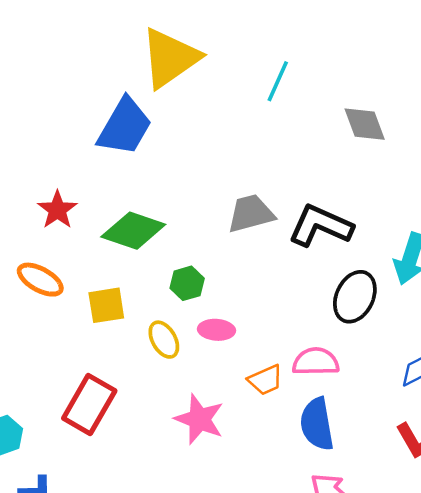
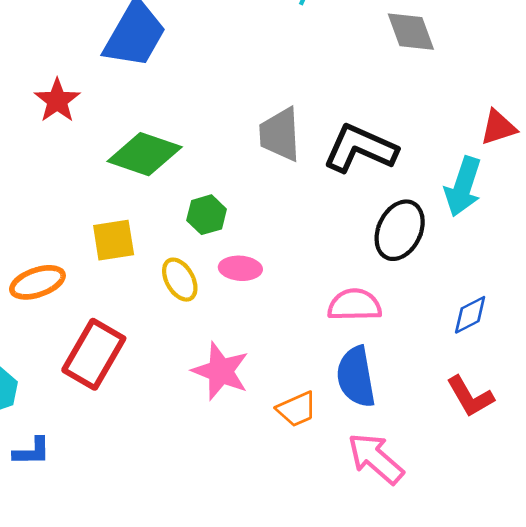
red star: (57, 210) -> (57, 101), moved
gray trapezoid: (251, 213) -> (280, 134), turned -78
orange ellipse: (40, 280) -> (37, 282), moved, turned -48
orange trapezoid: (265, 380) -> (297, 409), moved

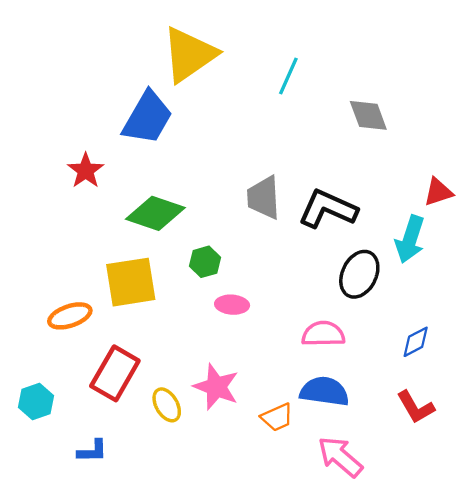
yellow square: (114, 240) -> (131, 282), size x1.5
yellow ellipse: (180, 280) -> (167, 405), moved
blue semicircle: (356, 377) -> (324, 391), turned 108
blue L-shape: (32, 451) -> (92, 451), moved

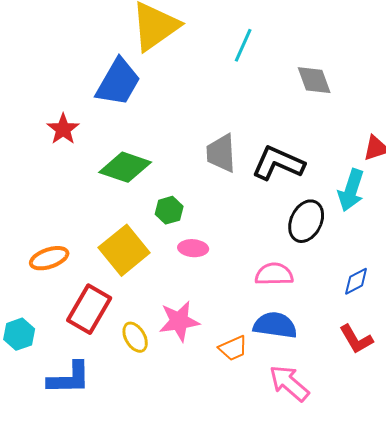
yellow square: (131, 282) -> (124, 250), moved, turned -30
pink star: (216, 387) -> (179, 321), turned -30
blue L-shape: (92, 451) -> (69, 378), size x1.6

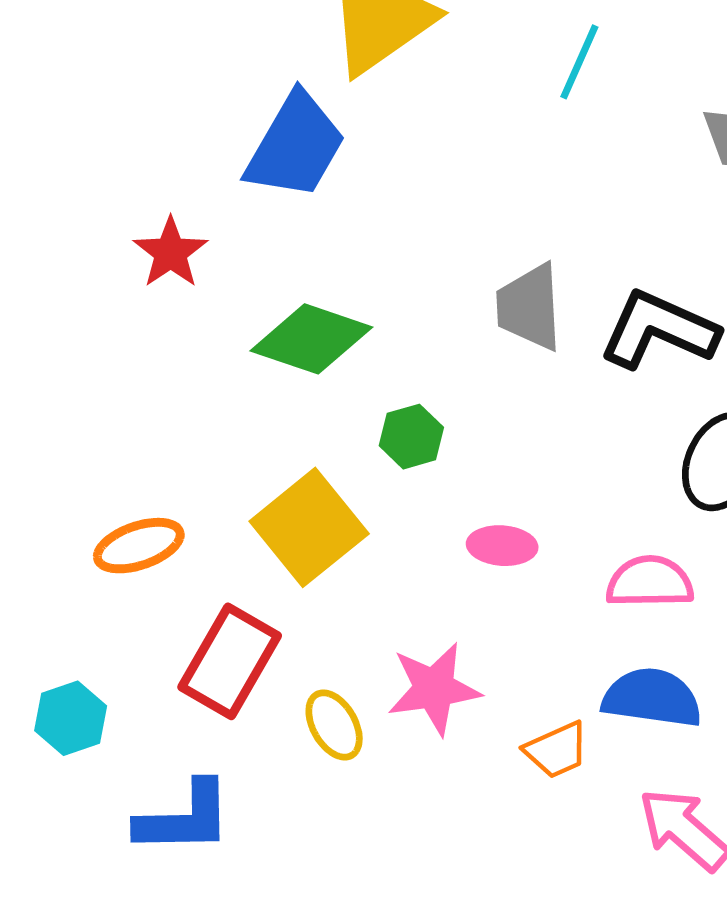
pink ellipse: (193, 248) -> (502, 546), moved

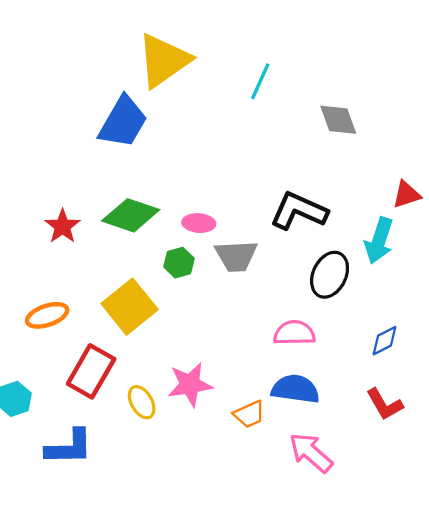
red star: (171, 253) -> (63, 226), moved
gray trapezoid: (529, 307) -> (236, 256), moved, turned -90
pink ellipse: (502, 546) -> (199, 223), moved

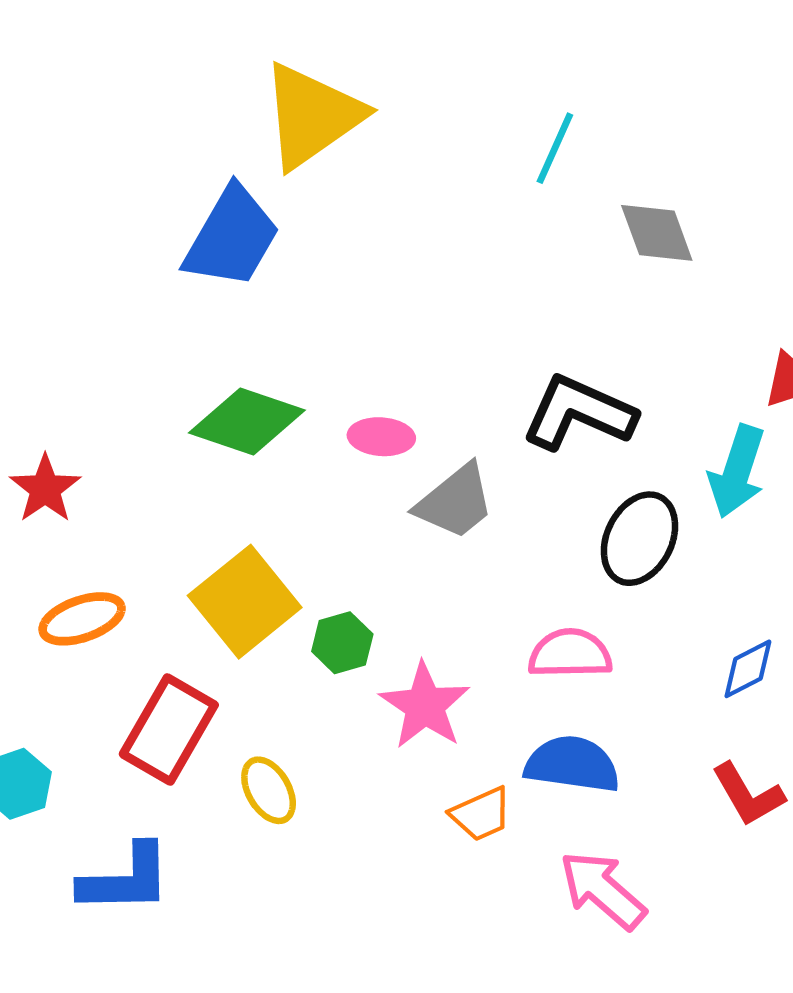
cyan line: (260, 81) -> (555, 148), moved
red star: (63, 226) -> (45, 489), moved
gray trapezoid: (236, 256) -> (455, 502), turned -36
green hexagon: (179, 263) -> (342, 643), moved
pink star: (190, 385) -> (425, 706), moved, turned -30

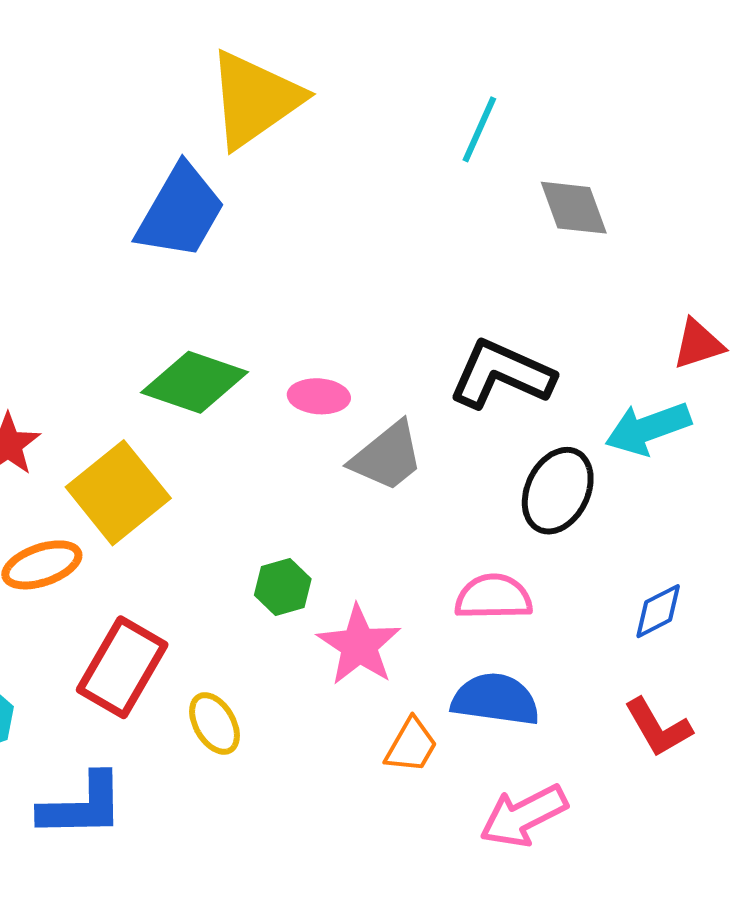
cyan arrow: (737, 471) -> (648, 428), turned 52
yellow square: (245, 602) -> (118, 493), moved
orange trapezoid: (481, 814) -> (411, 746), turned -36
pink arrow: (603, 890) -> (524, 816), turned -68

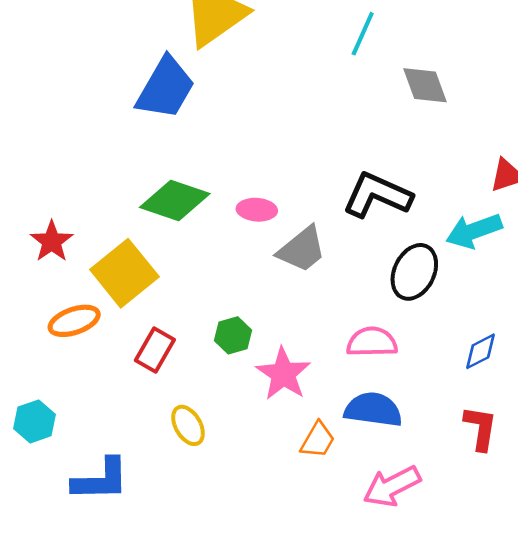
red rectangle: (122, 667) -> (155, 350), moved, size x0.7
red L-shape: (658, 727) -> (481, 428), turned -141

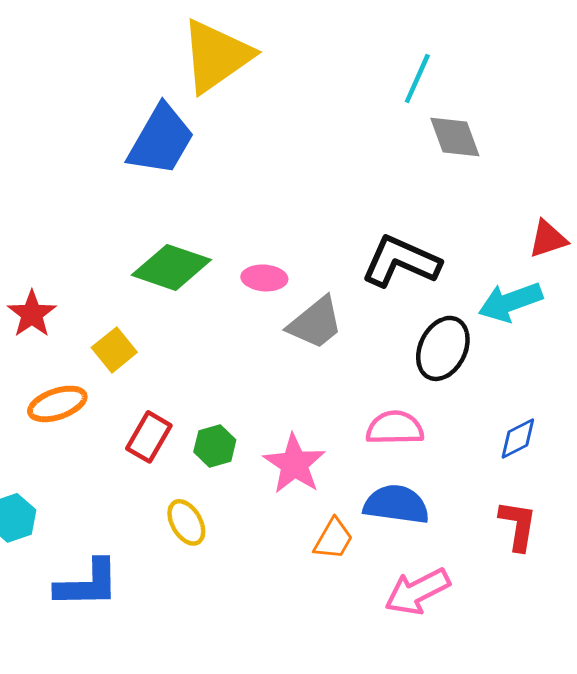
cyan line: (363, 34) -> (417, 78), moved
yellow square: (124, 273) -> (114, 350), size x0.6
green hexagon: (233, 335) -> (215, 446), moved

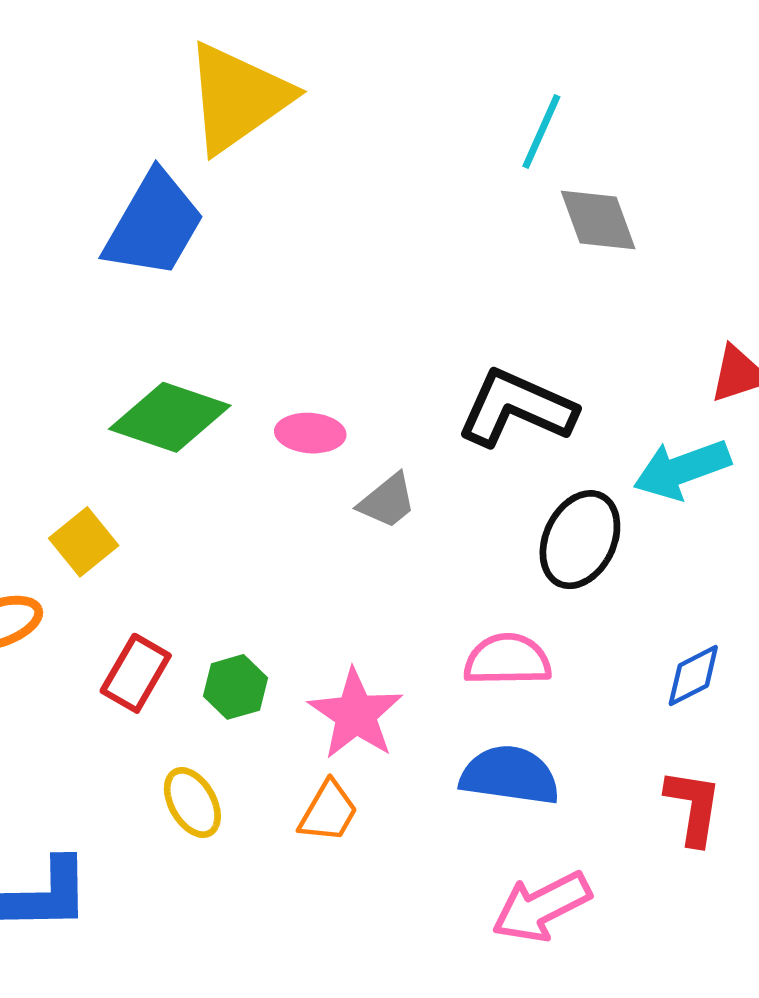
gray trapezoid: (315, 323) -> (387, 501), size x0.7
orange trapezoid: (333, 539) -> (328, 812), moved

